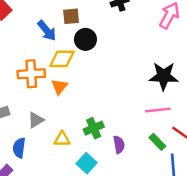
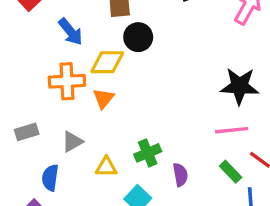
blue arrow: (47, 31) -> (71, 32), moved

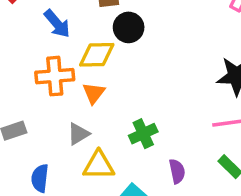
gray triangle: (72, 142) -> (78, 134), moved
green cross: (148, 153) -> (143, 134), moved
yellow triangle: (106, 167) -> (99, 165), size x1.4

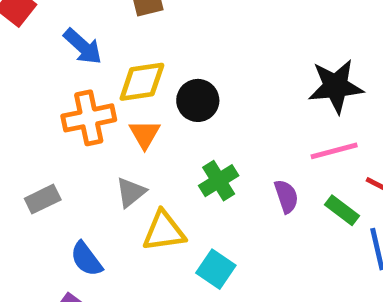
black circle: (129, 27) -> (198, 100), moved
purple semicircle: (177, 171) -> (286, 196), moved
blue semicircle: (40, 178) -> (86, 259), turned -36

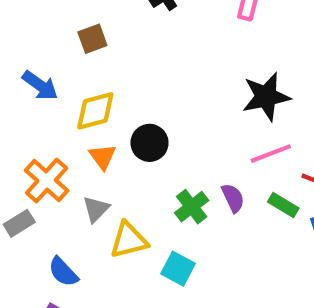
black circle: (198, 100) -> (150, 143), moved
orange cross: (89, 118) -> (47, 181), moved, turned -30
green cross: (219, 181) -> (192, 207), moved

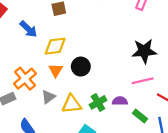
purple semicircle: (233, 198) -> (120, 101), turned -72
green rectangle: (283, 205) -> (140, 116), moved
yellow triangle: (129, 240) -> (72, 104), moved

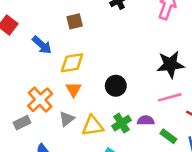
black circle: (81, 67) -> (116, 86), moved

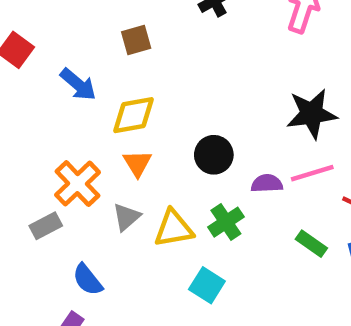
purple semicircle: (146, 121) -> (267, 183), moved

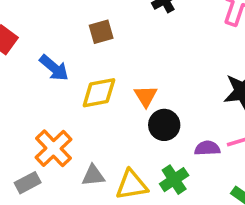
orange triangle: (137, 163) -> (146, 96), moved
gray triangle: (126, 217) -> (93, 175), turned 35

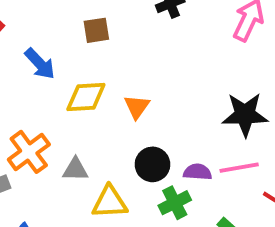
black circle: (164, 125) -> (152, 164), moved
gray triangle: (93, 175) -> (75, 169), moved
green cross: (174, 180) -> (175, 203), moved

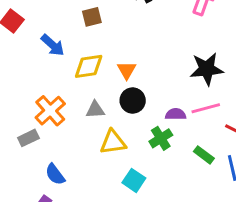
black circle: (152, 164) -> (133, 101), moved
gray triangle: (75, 169) -> (95, 110), moved

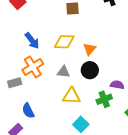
blue arrow: (53, 45) -> (32, 41), moved

